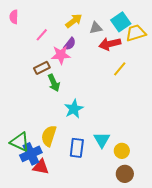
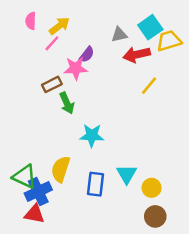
pink semicircle: (14, 17) -> (31, 21), moved
yellow arrow: (74, 21) -> (59, 26), moved
cyan star: (74, 109) -> (92, 135), turned 30
red triangle: (41, 167) -> (34, 214), moved

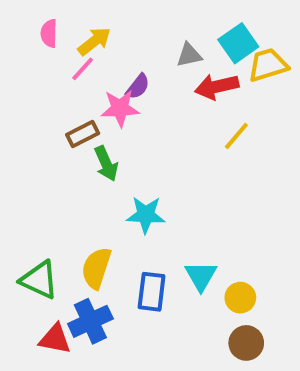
blue cross: (38, 192) -> (90, 321), moved

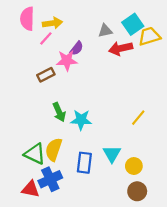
pink semicircle: (49, 33) -> (27, 19), size x1.5
yellow arrow: (94, 41) -> (52, 23), turned 30
yellow line: (236, 136) -> (138, 118), moved
green arrow: (106, 164) -> (59, 112), moved
green triangle: (39, 280) -> (35, 154), moved

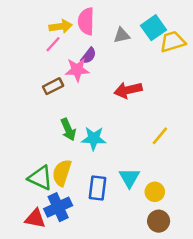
pink semicircle: (27, 19) -> (86, 21), moved
red arrow: (121, 48) -> (128, 90), moved

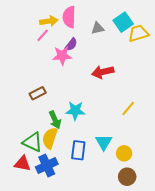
brown rectangle: (53, 86) -> (38, 93), moved
green arrow: (68, 129) -> (55, 120), moved
red triangle: (35, 219) -> (22, 163), moved

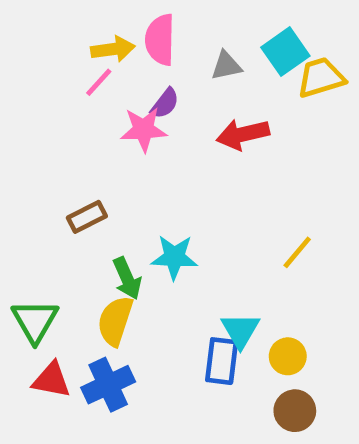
red arrow: (103, 72) -> (243, 134), moved
green triangle: (33, 142) -> (35, 321), moved, turned 35
blue rectangle: (78, 150) -> (222, 361), moved

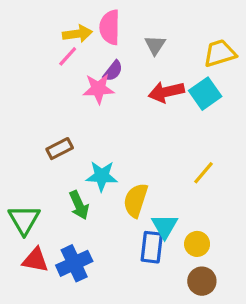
cyan square: (285, 52) -> (205, 94), moved
gray triangle: (226, 66) -> (155, 45), turned -45
cyan star: (174, 257) -> (102, 176), moved
green arrow: (127, 278) -> (79, 205), moved
yellow semicircle: (115, 321) -> (136, 200), moved

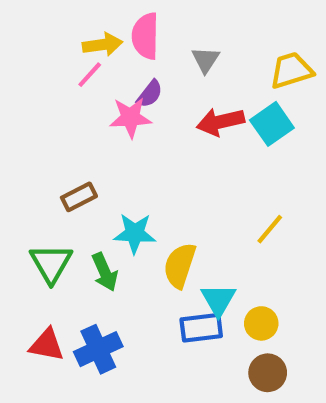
green triangle: (24, 220) -> (51, 263), moved
blue rectangle: (152, 247) -> (201, 328), turned 76

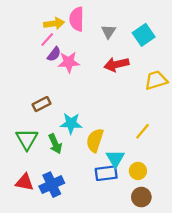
yellow trapezoid: (291, 70) -> (156, 80), moved
purple semicircle: (150, 94) -> (54, 54), moved
cyan square: (272, 124) -> (144, 35), moved
yellow line: (270, 229) -> (142, 131), moved

